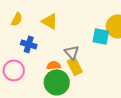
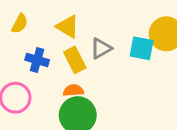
gray triangle: (72, 52) -> (101, 48), moved, turned 42
yellow rectangle: (75, 66) -> (75, 60), moved

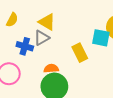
gray triangle: (101, 48) -> (42, 38), moved
yellow rectangle: (75, 60) -> (80, 53), moved

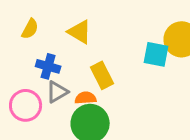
gray triangle: (42, 38) -> (57, 92), moved
yellow rectangle: (80, 53) -> (102, 75), moved

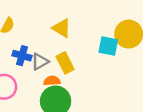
yellow triangle: (80, 32) -> (62, 28), moved
gray triangle: (57, 92) -> (40, 62), moved

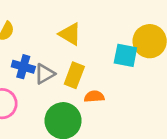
yellow rectangle: (65, 63) -> (74, 75), turned 48
orange semicircle: (52, 81) -> (94, 97), moved

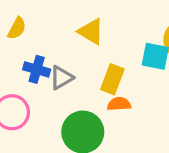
yellow rectangle: (74, 75) -> (112, 79), moved

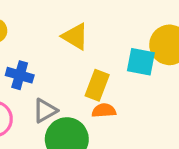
gray triangle: (61, 78) -> (45, 111), moved

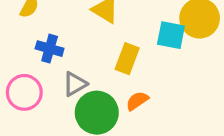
orange semicircle: (104, 111) -> (137, 101), moved, turned -30

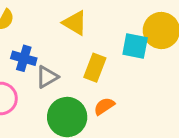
gray triangle: (75, 84) -> (47, 77), moved

